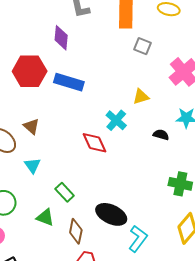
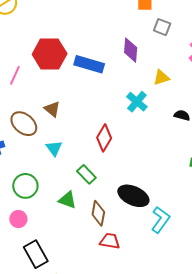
purple diamond: (61, 38) -> (131, 50), moved
red diamond: (94, 143) -> (104, 138), moved, turned 56

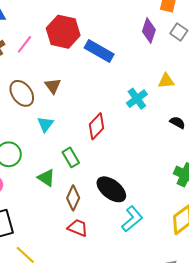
purple diamond: (131, 50) -> (149, 31), moved

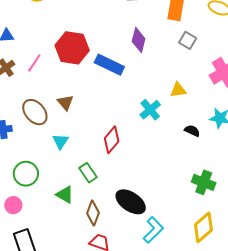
purple diamond: (149, 31) -> (139, 40), moved

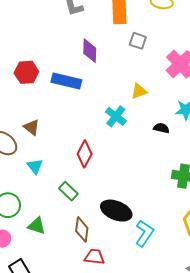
red hexagon: (72, 48) -> (26, 72), size x0.7
green triangle: (65, 195) -> (37, 226), moved

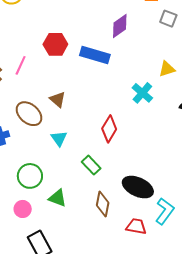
purple diamond: (90, 51) -> (120, 26), turned 50
red trapezoid: (94, 257) -> (136, 226), moved

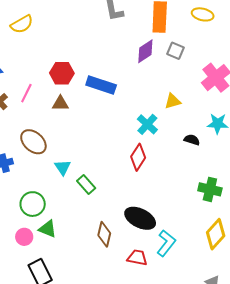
purple diamond: (120, 26) -> (145, 51), moved
brown triangle: (58, 99) -> (60, 103), moved, turned -42
red diamond: (109, 129) -> (138, 157), moved
green rectangle: (91, 165) -> (86, 185), moved
green triangle: (58, 198) -> (48, 229), moved

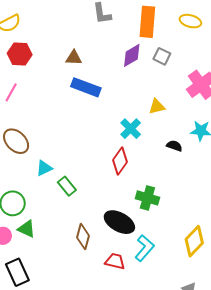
red hexagon: (62, 73) -> (20, 54), moved
brown triangle: (60, 103) -> (74, 58), moved
cyan triangle: (63, 167) -> (44, 168), turned 36
green cross: (210, 189) -> (147, 198), moved

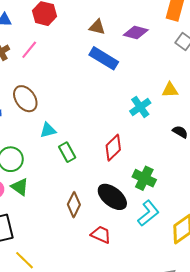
purple diamond: (132, 55) -> (136, 33), moved, turned 35
red diamond: (120, 161) -> (113, 148), moved
cyan L-shape: (144, 248) -> (148, 213), moved

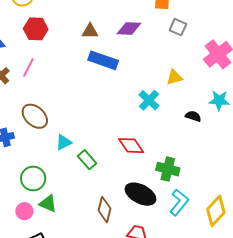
red diamond: (113, 148) -> (131, 146), turned -68

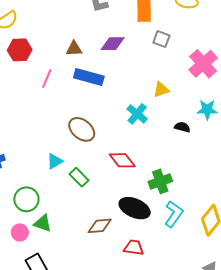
pink line: (28, 68) -> (47, 79), moved
brown ellipse: (35, 116) -> (82, 129), moved
green cross: (168, 169) -> (160, 181), turned -30
brown diamond: (104, 210) -> (100, 226), turned 75

